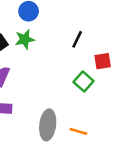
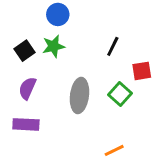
gray ellipse: (48, 125) -> (79, 95), moved
orange line: (78, 131) -> (114, 150), turned -42

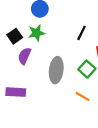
purple semicircle: (27, 88) -> (24, 56), moved
orange line: (114, 150) -> (83, 96), moved, turned 56

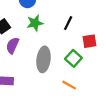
green star: (37, 33) -> (35, 23), moved

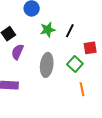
green star: (35, 23) -> (48, 30), moved
orange line: (69, 85) -> (82, 89), moved, turned 48

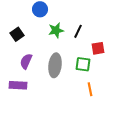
purple semicircle: (17, 52) -> (26, 61), moved
green square: (75, 64) -> (83, 64), turned -35

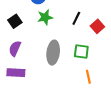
green star: (56, 30) -> (45, 17), moved
red square: (98, 48) -> (97, 26), moved, turned -32
purple semicircle: (26, 61) -> (15, 48), moved

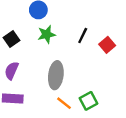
green square: (81, 52) -> (88, 101), moved, turned -35
orange line: (88, 77) -> (64, 103), moved, turned -40

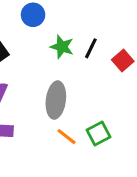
green star: (47, 34) -> (62, 47), moved, turned 30

